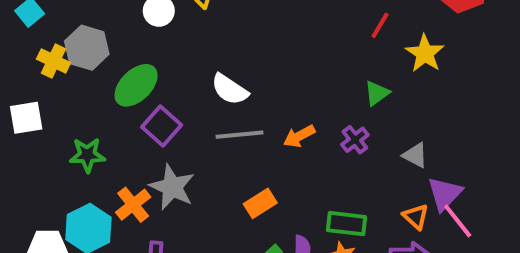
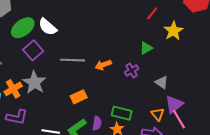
white semicircle: (230, 89) -> (48, 27), moved

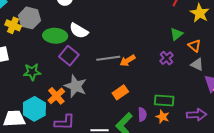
green ellipse: (23, 28) -> (55, 36), turned 50
orange arrow: (103, 65) -> (128, 61), moved
orange triangle: (158, 114) -> (194, 46), moved

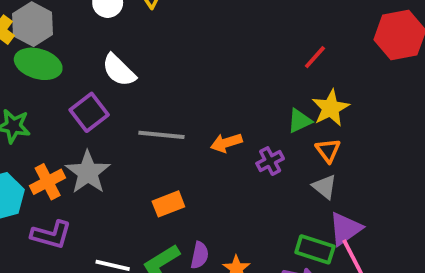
yellow star: (200, 13) -> (331, 108), moved
green ellipse: (55, 36) -> (38, 64), moved
orange arrow: (128, 61) -> (226, 143), moved
green rectangle: (164, 100) -> (315, 249), moved

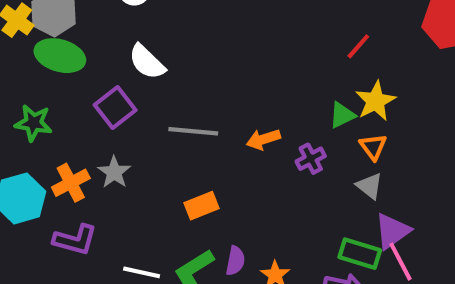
gray star: (88, 172) -> (114, 172), size x0.7

